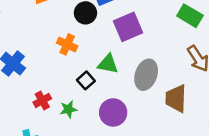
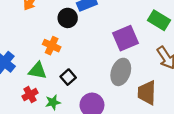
purple square: (128, 27) -> (126, 38), moved
green triangle: (108, 64) -> (37, 71), moved

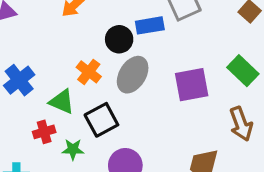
gray ellipse: (121, 72) -> (133, 75), moved
black square: (68, 77) -> (101, 120), size x1.5

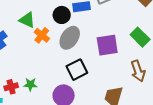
green triangle: (62, 102) -> (27, 20), moved
black square: (101, 120) -> (77, 70), moved
red cross: (44, 132) -> (11, 87), moved

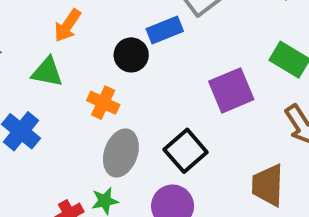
green triangle: (27, 20) -> (47, 72), moved
gray ellipse: (70, 38) -> (121, 153), moved

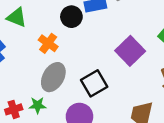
purple square: (231, 90) -> (130, 51), turned -32

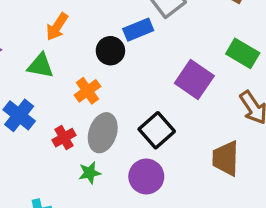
orange cross: (48, 43) -> (87, 91), turned 30
red cross: (14, 109) -> (64, 138), moved

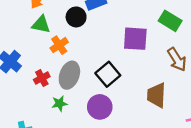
green triangle: (40, 66) -> (41, 24), moved
purple square: (194, 80) -> (135, 39), turned -32

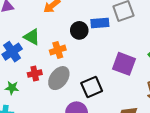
green triangle: (41, 24) -> (32, 37), moved
green star: (60, 103) -> (12, 88), moved

